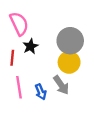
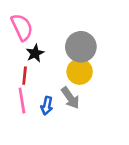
red line: (12, 58) -> (25, 76), moved
blue arrow: (41, 92) -> (47, 106), turned 35

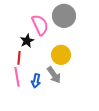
pink semicircle: (22, 27) -> (40, 25), moved
gray circle: (81, 47) -> (64, 16), moved

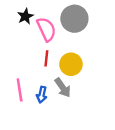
black star: (27, 41) -> (25, 16), moved
red line: (19, 58) -> (46, 58), moved

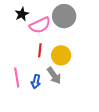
pink semicircle: (46, 29) -> (40, 25), turned 90

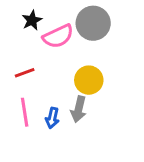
red line: (40, 50) -> (25, 73), moved, turned 64
gray arrow: (54, 76) -> (79, 109), turned 48

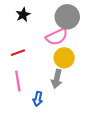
pink semicircle: (58, 36) -> (57, 37), moved
blue arrow: (52, 118) -> (38, 99), moved

